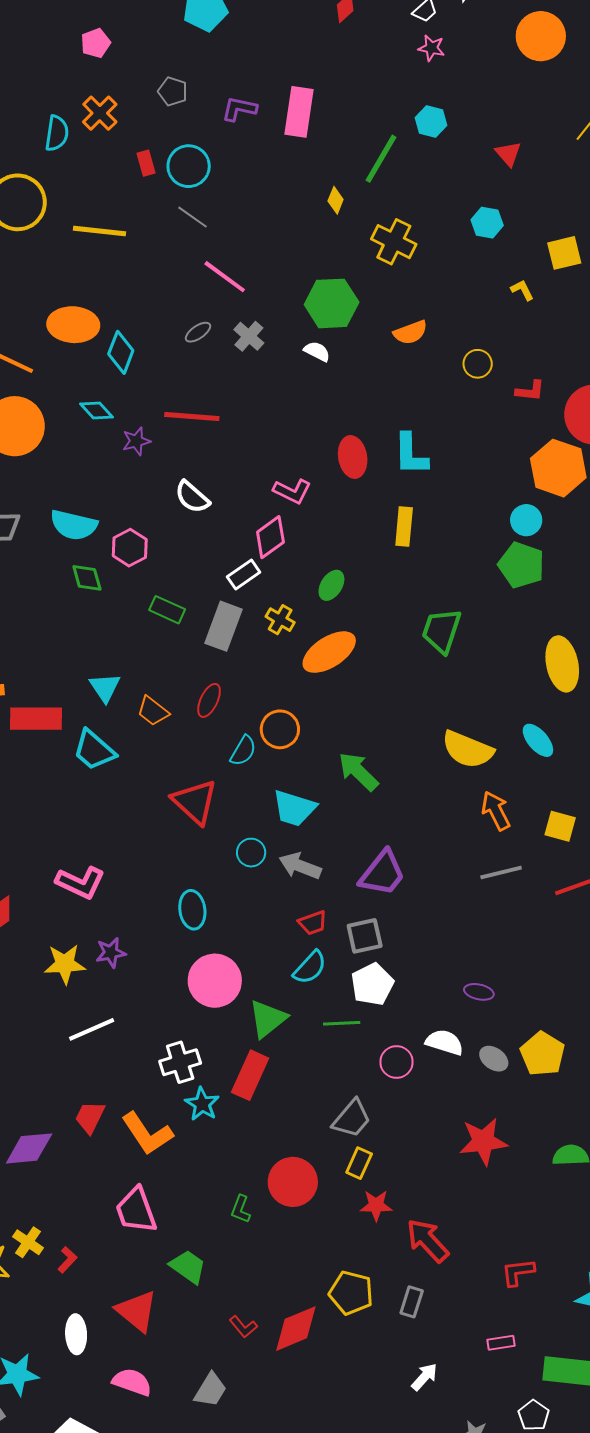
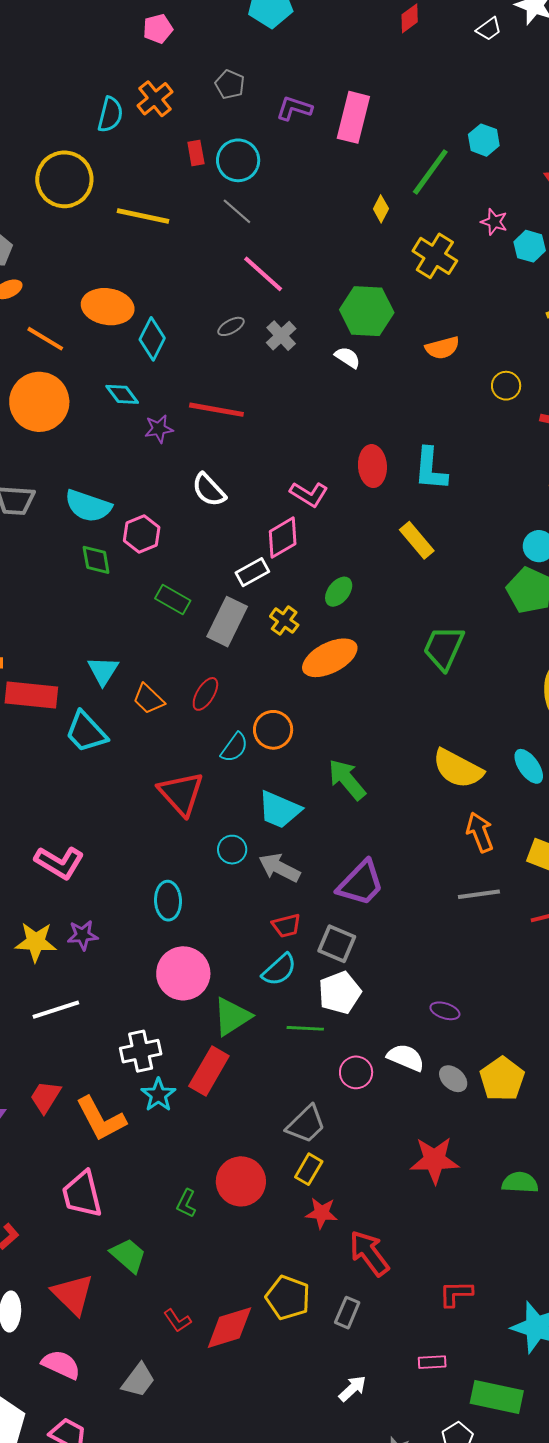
pink star: (431, 48) -> (494, 222), moved
yellow rectangle: (404, 526) -> (417, 540), turned -51
gray square: (365, 936) -> (337, 944), turned 30

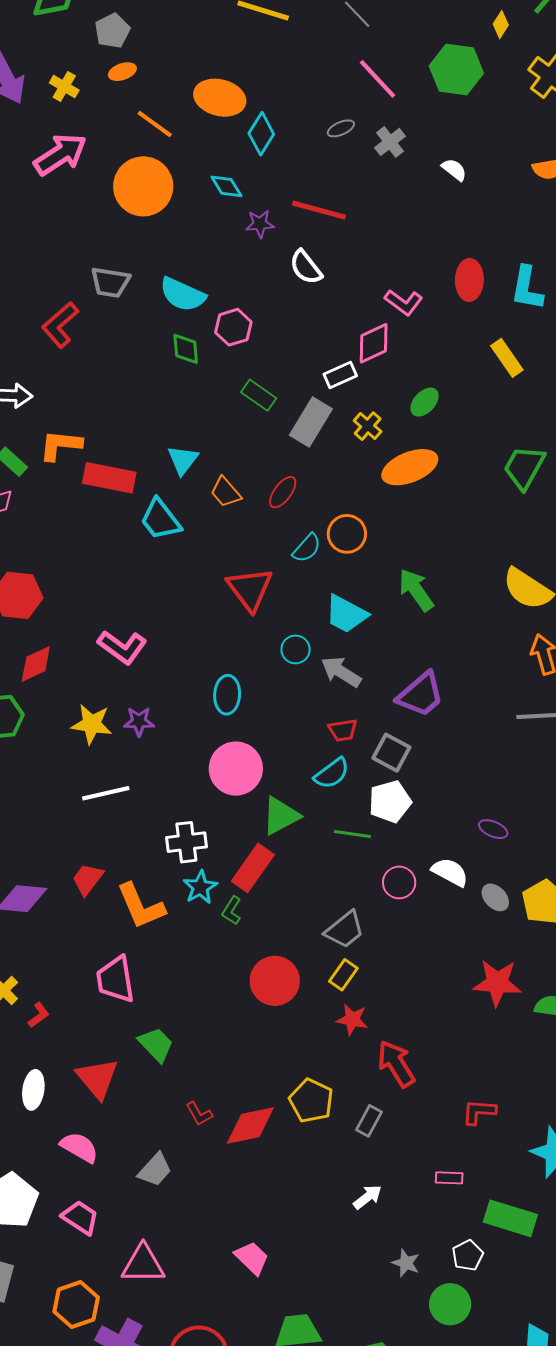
green hexagon: (367, 311) -> (456, 69), moved
white semicircle: (209, 490) -> (306, 267), moved
red star: (435, 1160) -> (497, 983), moved
green L-shape: (186, 1203) -> (232, 911), moved

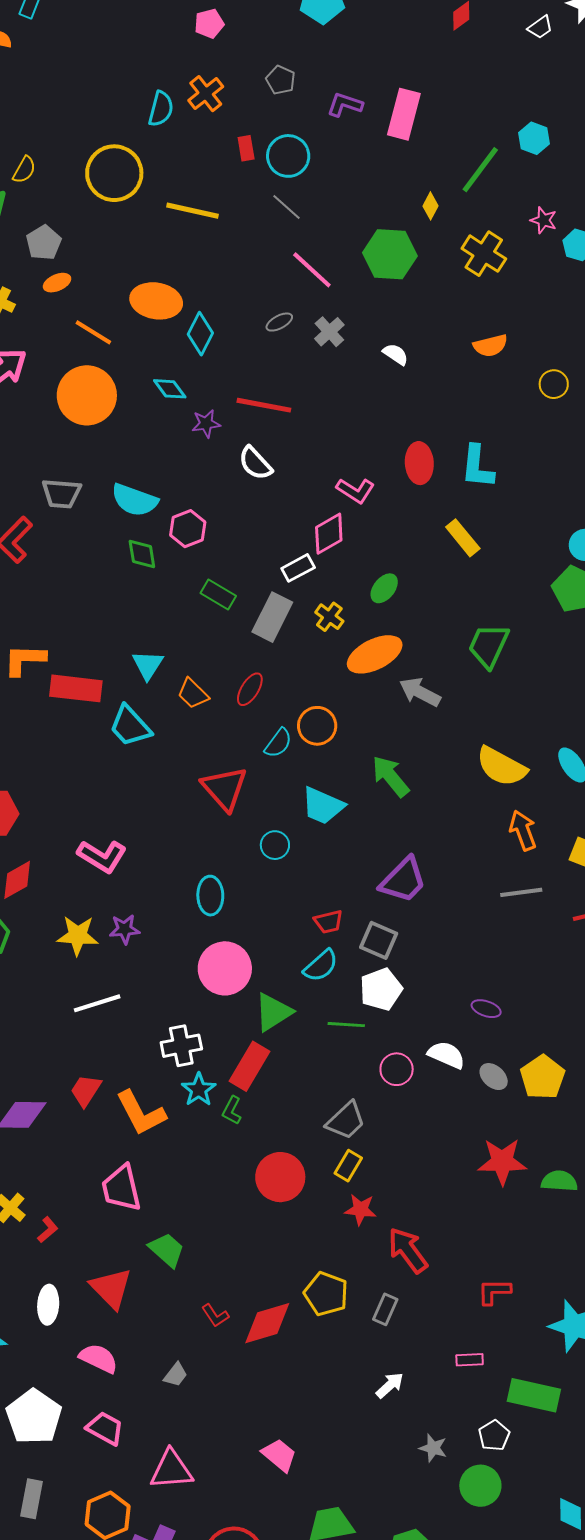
gray arrow: (341, 672) -> (420, 692), moved
gray trapezoid: (155, 1170) -> (176, 1375), size x0.7

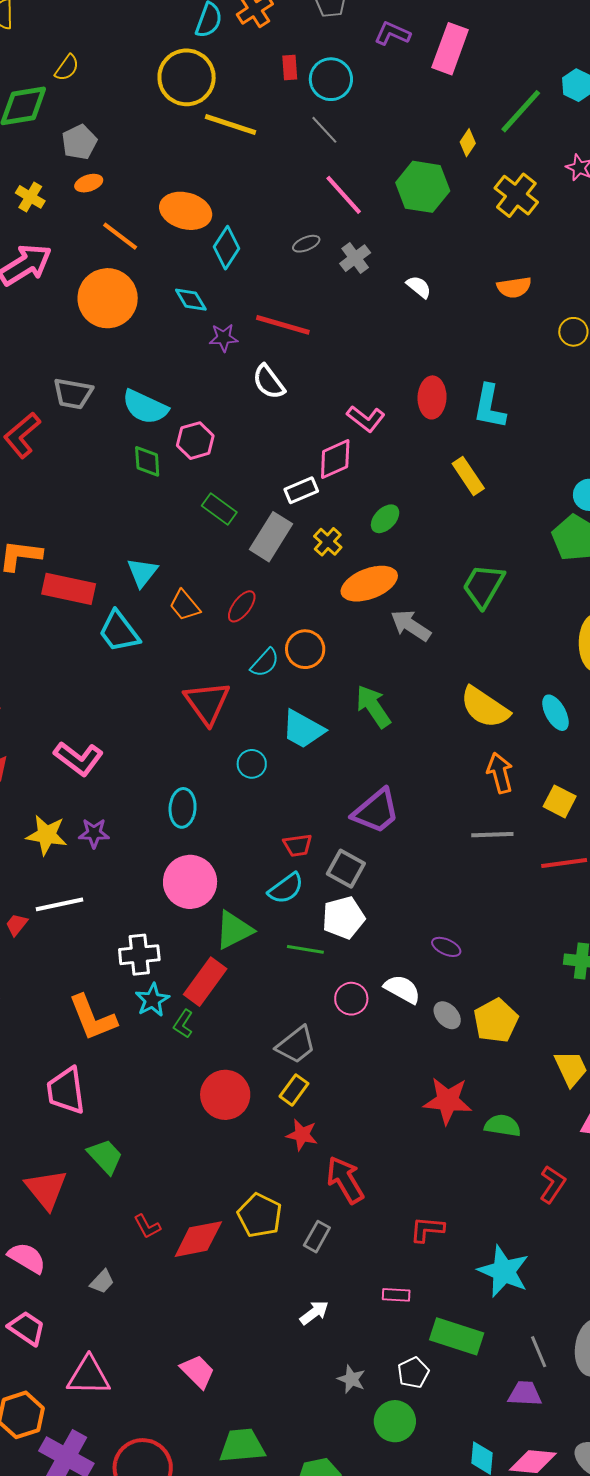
yellow circle: (114, 173) -> (187, 77), moved
red trapezoid: (86, 1090) -> (17, 925), moved, size x0.7

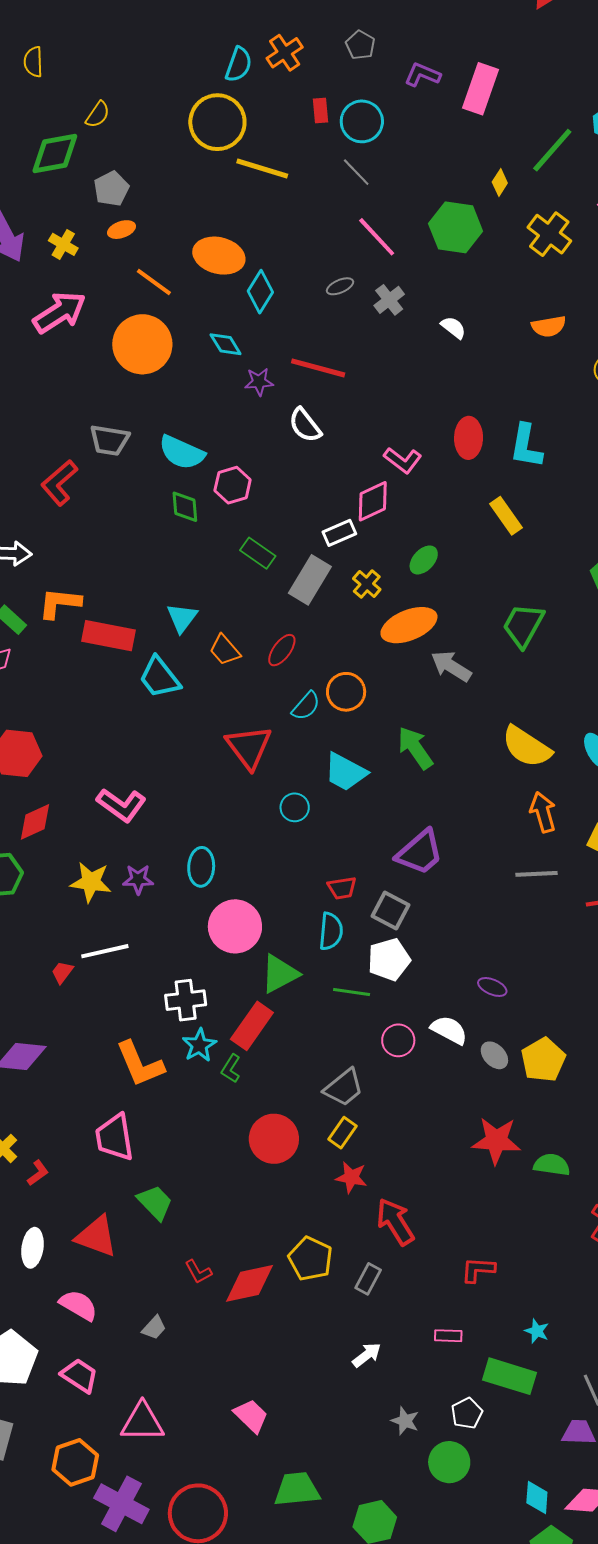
cyan ellipse: (183, 808) -> (201, 867), moved
cyan semicircle: (286, 888) -> (331, 931), turned -48
red triangle: (46, 1189) -> (96, 1236), turned -30
cyan star: (504, 1271) -> (537, 1331), moved, size x0.5

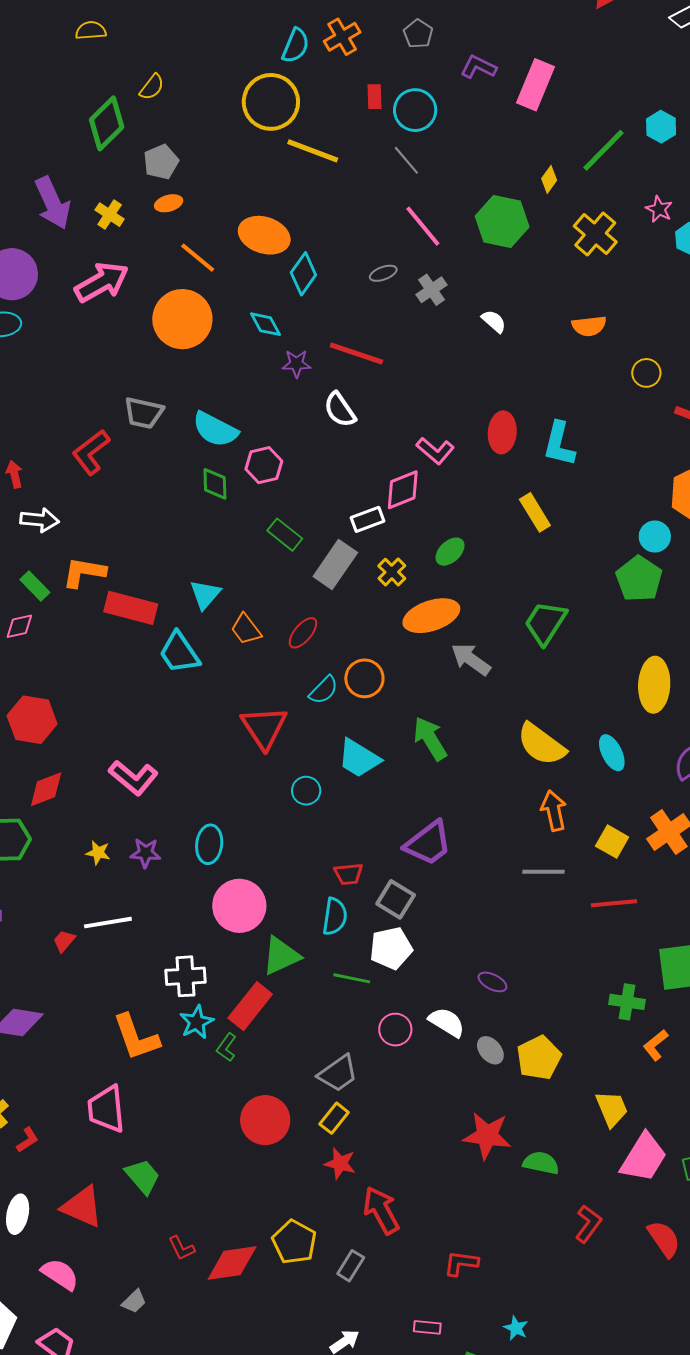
yellow semicircle: (33, 62) -> (91, 30), turned 84
green diamond: (55, 154) -> (107, 123), turned -38
yellow star: (91, 882) -> (98, 853), size x0.6

